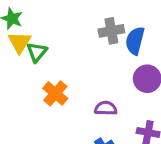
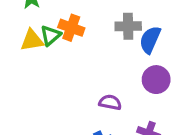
yellow triangle: (20, 42) -> (32, 40), moved, turned 40
orange cross: (55, 93) -> (71, 28), moved, turned -30

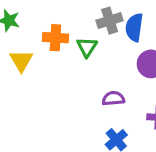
green triangle: (51, 35) -> (87, 47), moved
yellow triangle: (32, 40) -> (21, 61), turned -35

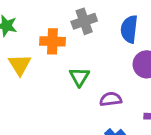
gray cross: (110, 21) -> (84, 21), moved
green triangle: (87, 47) -> (79, 77), moved

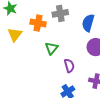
purple semicircle: (111, 99) -> (69, 66), turned 72

